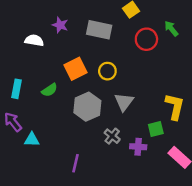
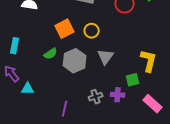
green semicircle: (50, 90) -> (51, 54), moved
gray cross: (112, 136) -> (96, 97), moved, turned 32

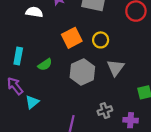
green semicircle: (51, 54) -> (45, 65), moved
cyan triangle: (28, 89) -> (32, 102), turned -40
purple cross: (118, 95) -> (131, 120), moved

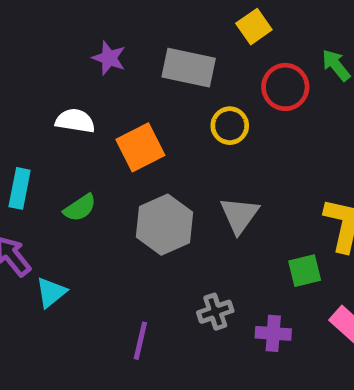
white semicircle: (34, 12) -> (75, 121), moved
yellow circle: (101, 40) -> (230, 126), moved

